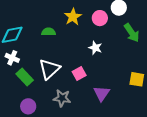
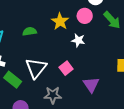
yellow star: (73, 17) -> (60, 21), moved
pink circle: (100, 18) -> (85, 16), moved

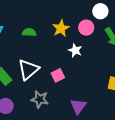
purple triangle: (91, 85) -> (78, 106), moved

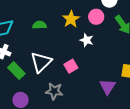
purple triangle: (78, 106) -> (108, 87), moved

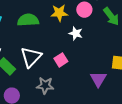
yellow star: (71, 19) -> (59, 13), turned 30
green semicircle: (40, 25) -> (28, 20), size x1.5

